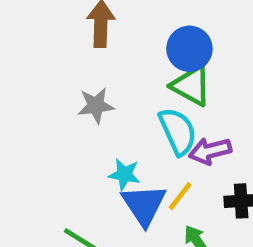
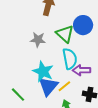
green triangle: (191, 86) -> (65, 34), moved
cyan star: (124, 174) -> (43, 71), size x1.5

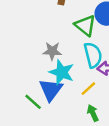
gray star: (38, 40) -> (52, 51), moved
blue triangle: (48, 86) -> (51, 90), moved

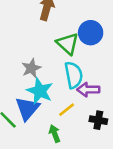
gray star: (52, 51) -> (31, 68), turned -30
green arrow: (93, 113) -> (55, 134), moved

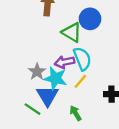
gray star: (31, 68) -> (37, 72), moved
purple arrow: (88, 90) -> (65, 62), moved
yellow line: (67, 110) -> (80, 81), moved

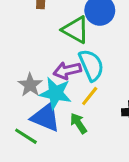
blue triangle: (47, 96) -> (46, 117), turned -35
green arrow: (76, 113) -> (79, 123), moved

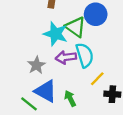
cyan star: (56, 93) -> (56, 34), moved
yellow line: (90, 96) -> (97, 79), moved

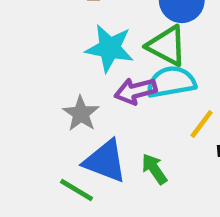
green triangle: (76, 27) -> (167, 46), moved
cyan semicircle: (85, 55) -> (171, 82), turned -75

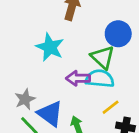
cyan star: (110, 48) -> (50, 47), moved
gray star: (81, 114) -> (25, 99), moved

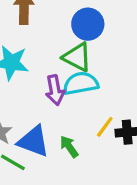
purple arrow: (78, 78) -> (55, 90), turned -85
yellow line: (111, 107) -> (105, 127), moved

